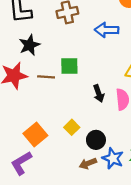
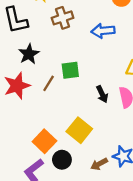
brown line: (46, 77) -> (49, 83), turned -56
yellow square: (72, 127) -> (79, 130), size x1.6
black circle: (96, 140) -> (62, 160), moved

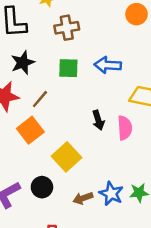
blue arrow: (103, 31) -> (108, 65), moved
green square: (70, 70) -> (68, 68), moved
orange square: (44, 141) -> (30, 130), moved

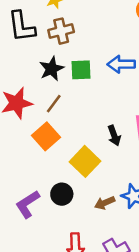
brown cross: (67, 28) -> (61, 31), moved
black star: (23, 63) -> (52, 69), moved
black arrow: (98, 120) -> (114, 136), moved

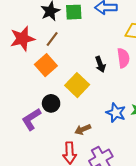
black circle: (62, 194) -> (51, 103), moved
brown arrow: (105, 203) -> (83, 129), moved

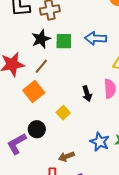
yellow square: (77, 85) -> (63, 113), size x0.6

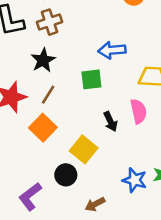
green square: (64, 41) -> (91, 79), moved
yellow square: (63, 113) -> (84, 149), size x1.5
black circle: (37, 129) -> (66, 175), moved

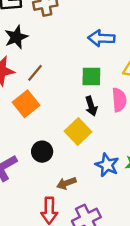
black star: (43, 60) -> (16, 37), moved
green square: (91, 79) -> (91, 76), moved
yellow square: (84, 149) -> (78, 132), moved

